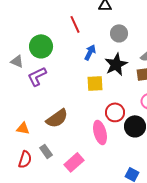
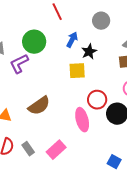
green circle: (41, 46) -> (34, 42), moved
black star: (116, 64) -> (89, 52), moved, size x0.7
gray rectangle: (46, 151) -> (28, 149), moved

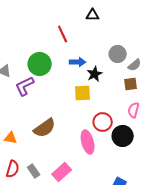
gray circle: (101, 21) -> (118, 54), moved
blue arrow: (72, 40) -> (78, 62), turned 63

